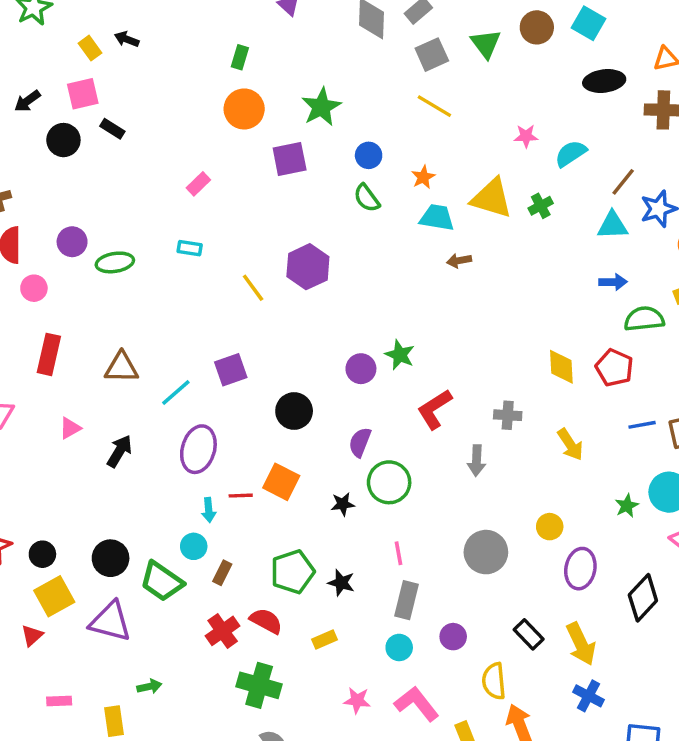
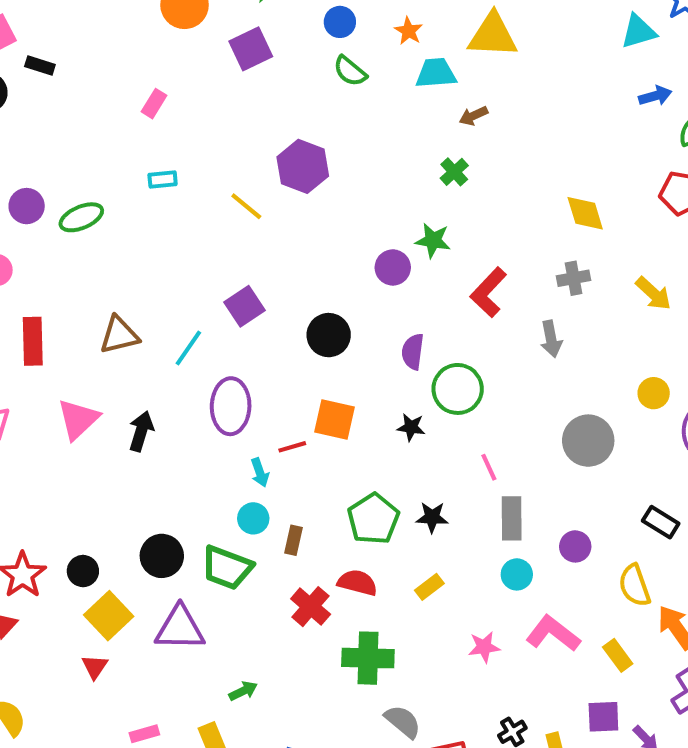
green cross: (541, 206) -> (454, 172), moved
yellow diamond: (561, 367) -> (585, 213), moved
pink triangle: (70, 428) -> (78, 419), size x1.6
black star: (343, 504) -> (411, 427), turned 30

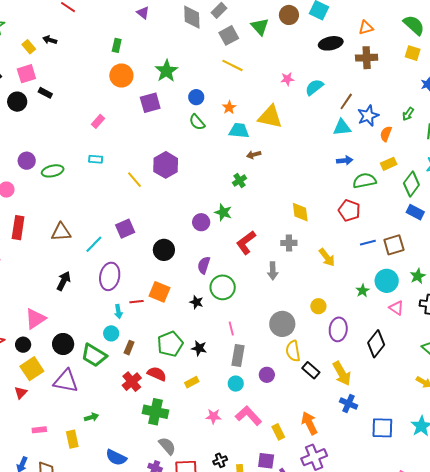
pink triangle: (78, 419) -> (35, 319), moved
yellow semicircle: (635, 585) -> (293, 351), moved

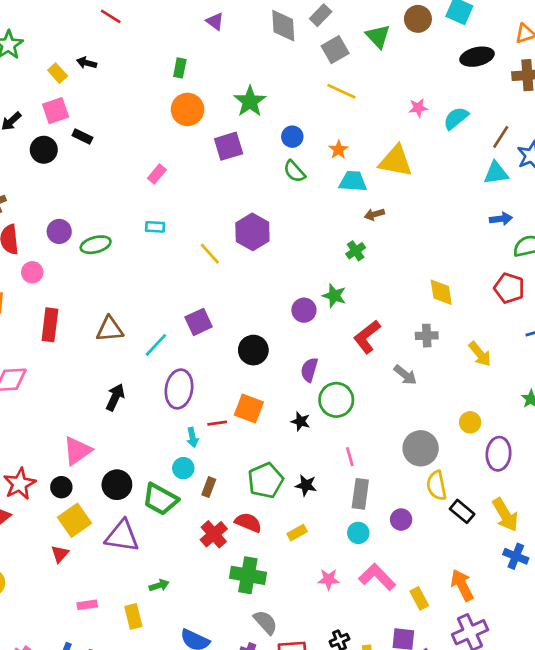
gray arrow: (273, 271) -> (405, 375), turned -48

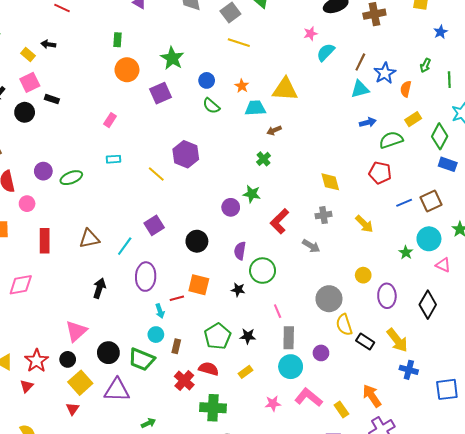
pink star: (418, 108) -> (310, 34), moved
cyan circle: (358, 533) -> (291, 367), size x1.5

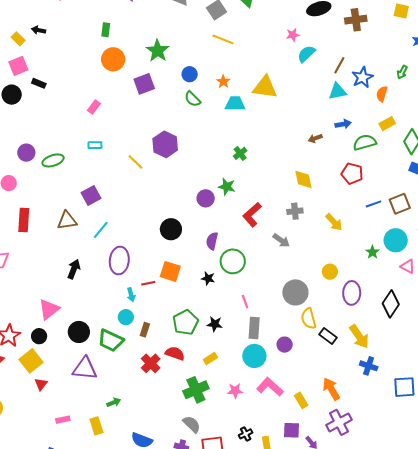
brown arrow: (274, 130) -> (315, 138), moved
purple square: (154, 225) -> (91, 196), moved
yellow square: (80, 383) -> (31, 361), moved
green cross: (213, 408) -> (196, 390), moved, turned -30

